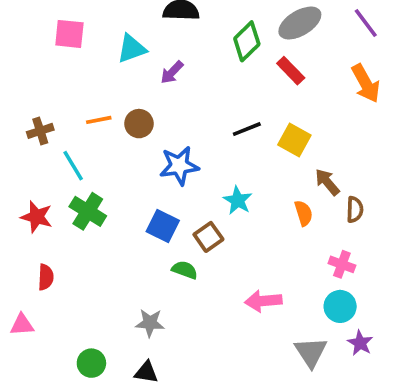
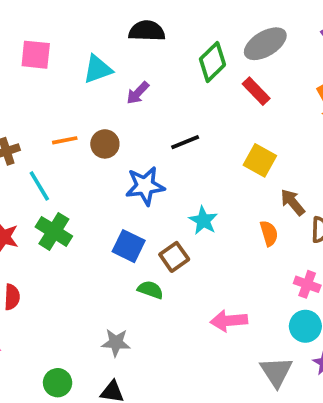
black line: (247, 129) -> (185, 142), moved

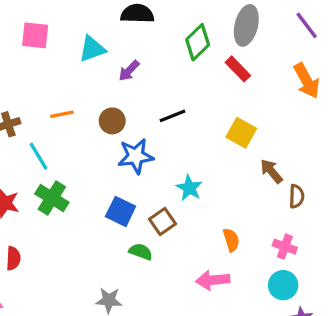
gray ellipse: (265, 44) -> (246, 25), turned -45
brown circle: (105, 144) -> (112, 121), moved
orange semicircle: (269, 233) -> (231, 240), moved

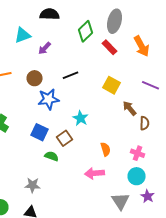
purple line: (307, 25) -> (150, 85), moved, turned -30
orange arrow: (307, 81) -> (142, 46), moved

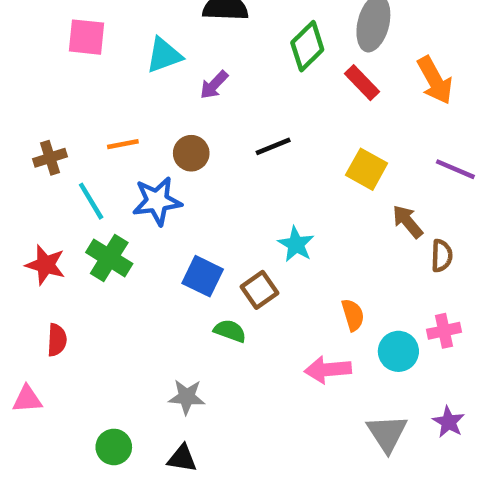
blue star: (48, 99) -> (157, 201), moved
pink cross: (138, 153) -> (444, 331), moved, turned -32
cyan circle: (136, 176) -> (398, 351), moved

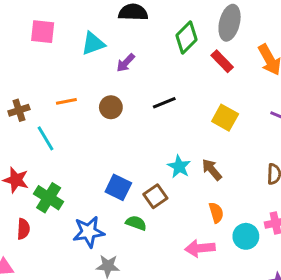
blue star: (157, 201) -> (89, 232), moved
brown arrow: (408, 222) -> (212, 170), moved
green cross: (109, 258) -> (49, 198), moved

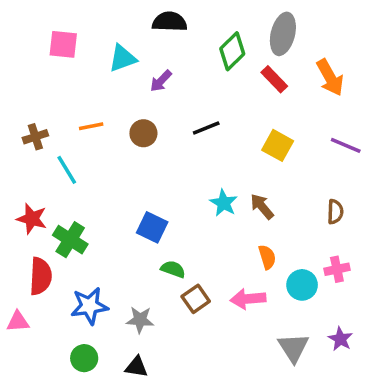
brown square: (155, 196) -> (196, 299), moved
red semicircle: (23, 229) -> (41, 276), size x1.5
blue star: (89, 232) -> (89, 306), moved

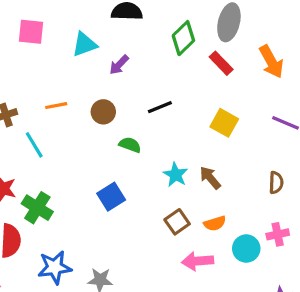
blue square: (152, 227) -> (111, 197), turned 32
orange semicircle: (267, 257) -> (215, 223), turned 90
green semicircle: (173, 269) -> (130, 145), moved
brown square: (196, 299) -> (177, 222), moved

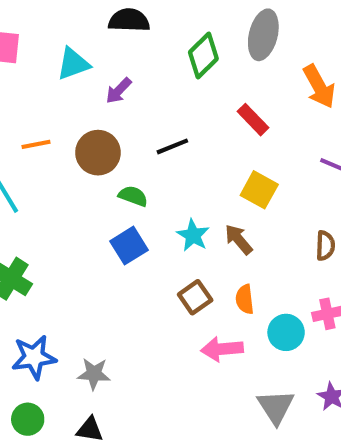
red rectangle: (221, 63) -> (253, 120), moved
brown circle: (103, 112) -> (98, 153), size x1.4
yellow square: (224, 123) -> (259, 190), moved
blue square: (111, 197) -> (129, 246), moved
orange semicircle: (215, 223) -> (245, 299), turned 100

